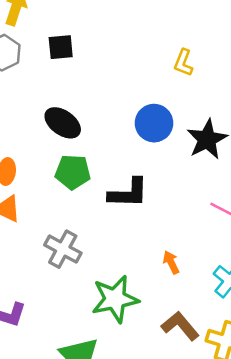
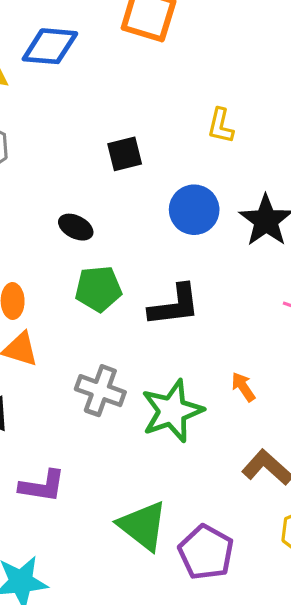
black square: (61, 47) -> (125, 154), moved
black ellipse: (63, 123) -> (76, 227), size x0.7
green star: (115, 299) -> (172, 411), moved

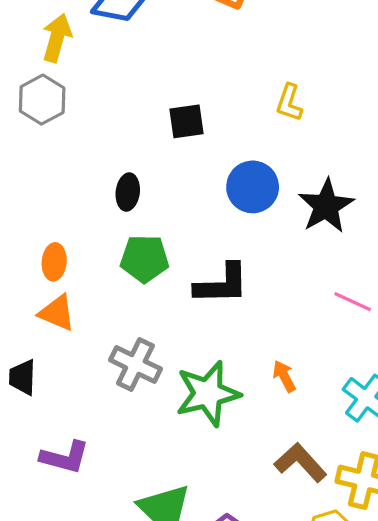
black ellipse: (76, 227) -> (128, 192), turned 64

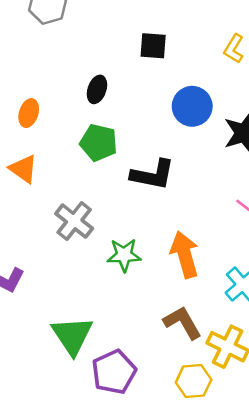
orange ellipse: (54, 262) -> (29, 113), moved
orange arrow: (284, 376) -> (185, 255), size x1.8
green star: (208, 393) -> (124, 255), size x0.7

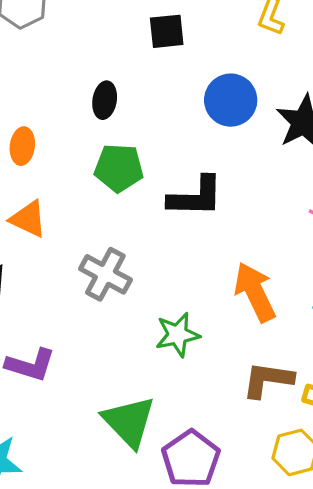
green star: (124, 255) -> (178, 335), moved
brown L-shape: (183, 323) -> (268, 380), turned -42

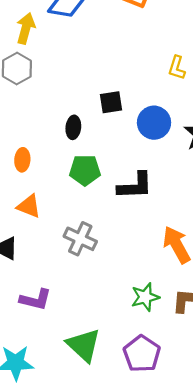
black square: (167, 31) -> (111, 102), moved
green star: (178, 335) -> (145, 297), moved
green triangle: (129, 422) -> (84, 345), moved

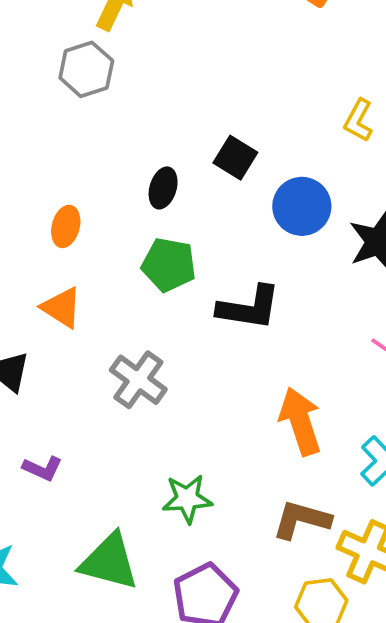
black square: (111, 102) -> (235, 158), turned 30
green star: (145, 297) -> (187, 499), moved
purple L-shape: (36, 300) -> (42, 468), size x0.7
green triangle: (84, 345) -> (109, 562), turned -39

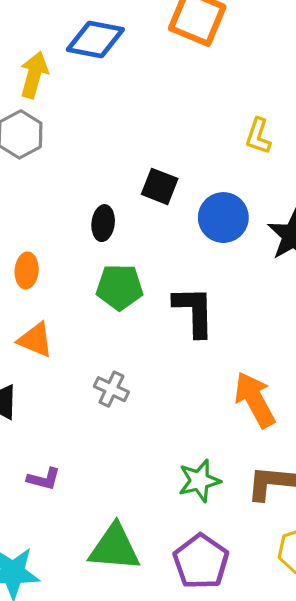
black L-shape: (249, 308) -> (194, 311), turned -90
gray cross: (138, 380) -> (111, 389), size x0.7
green star: (187, 499) -> (199, 481), moved

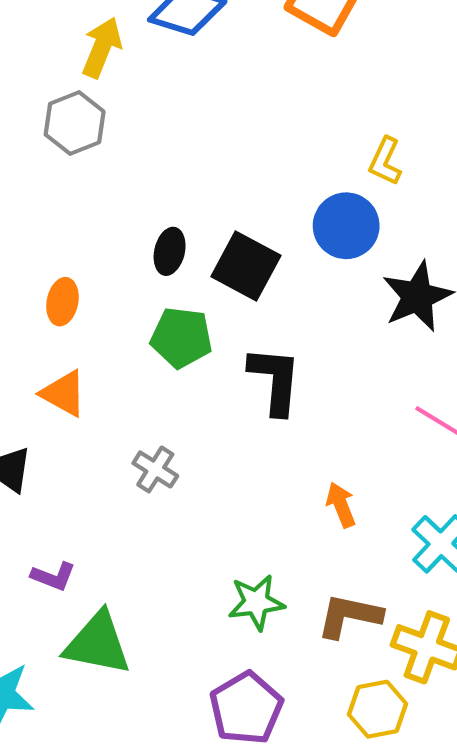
black square: (160, 186) -> (246, 266), moved, size x1.4
blue circle: (223, 218) -> (346, 226), moved
orange arrow: (255, 400) -> (341, 505), size x0.6
green triangle: (114, 548) -> (98, 643), moved

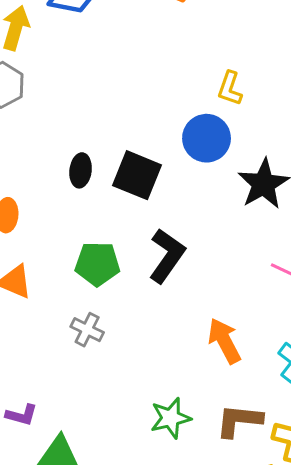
green pentagon: (181, 337) -> (97, 264), moved
black L-shape: (275, 380) -> (167, 256), turned 36
orange arrow: (341, 505) -> (224, 341), size x1.4

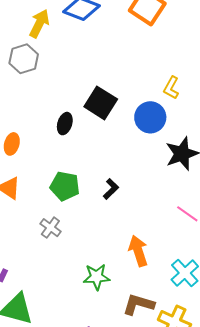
black square: (137, 175) -> (101, 103), moved
black L-shape: (167, 256) -> (111, 189), size x0.6
green star: (171, 418) -> (97, 277), moved

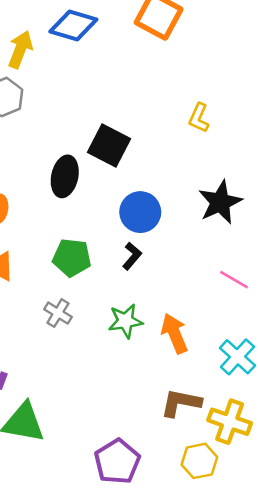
blue circle: (150, 117) -> (140, 212), moved
black ellipse: (65, 124) -> (65, 176), size x1.4
green star: (97, 277) -> (125, 321), moved

